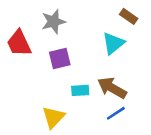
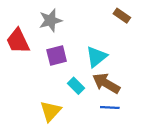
cyan triangle: (113, 43) -> (96, 57), moved
cyan rectangle: (80, 90) -> (76, 86), turned 49
blue line: (116, 113) -> (110, 107), turned 36

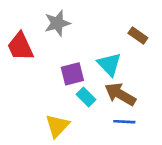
brown rectangle: (122, 16) -> (138, 36), moved
purple square: (57, 55) -> (72, 74), moved
cyan triangle: (96, 57) -> (109, 64), turned -35

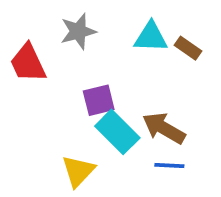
cyan triangle: (109, 64) -> (151, 37), moved, turned -44
cyan rectangle: (86, 97) -> (117, 132), size x1.6

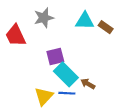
brown arrow: (164, 128) -> (88, 84), moved, size x0.6
blue line: (169, 165) -> (67, 93), moved

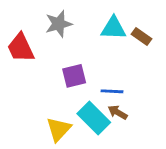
cyan rectangle: (66, 74) -> (94, 118), moved
blue line: (67, 93) -> (112, 91), moved

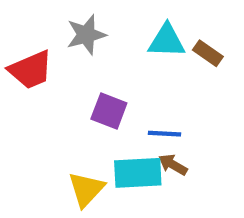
red trapezoid: (21, 48) -> (31, 70), turned -88
purple square: (74, 76) -> (109, 111), turned 35
cyan rectangle: (94, 118) -> (138, 173), turned -48

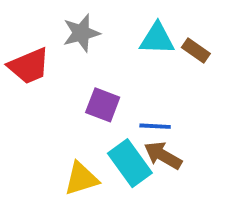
brown arrow: (173, 165) -> (163, 155), size x1.4
cyan rectangle: (138, 173) -> (130, 163), turned 57
yellow triangle: (86, 189) -> (81, 179), turned 30

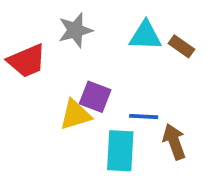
brown arrow: (163, 155) -> (174, 142), moved, turned 40
cyan rectangle: (130, 163) -> (120, 151), turned 39
yellow triangle: (81, 179) -> (75, 115), moved

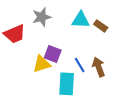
blue line: (144, 117) -> (80, 65), turned 56
brown arrow: (174, 142) -> (99, 67), moved

